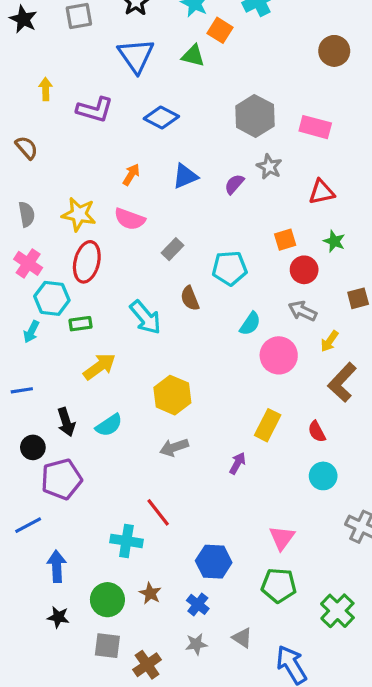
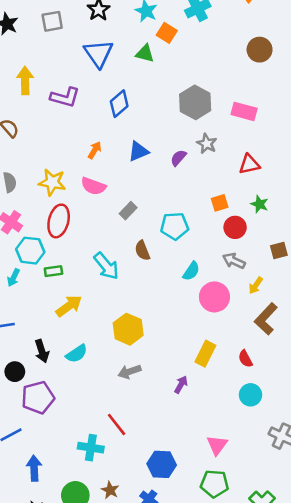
yellow arrow: (46, 89) -> (25, 81), size x1.5
blue diamond: (161, 118) -> (119, 104), turned -68

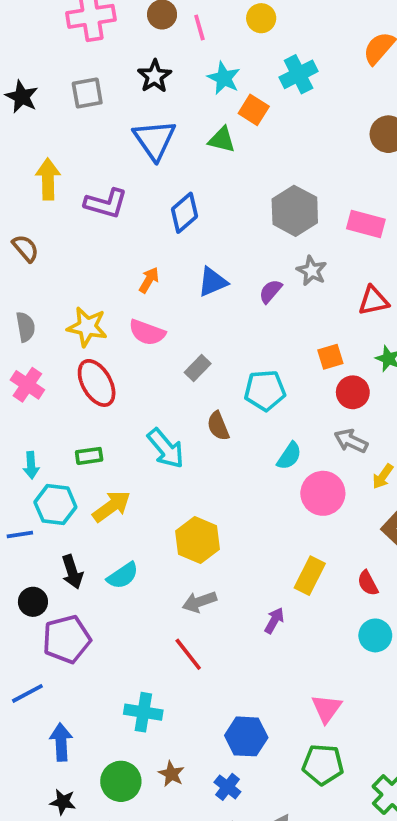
red ellipse: (59, 221) -> (97, 383), turned -44
cyan hexagon: (30, 251) -> (55, 505), moved
cyan arrow: (14, 278) -> (31, 465), turned -30
red line: (117, 424) -> (188, 654), moved

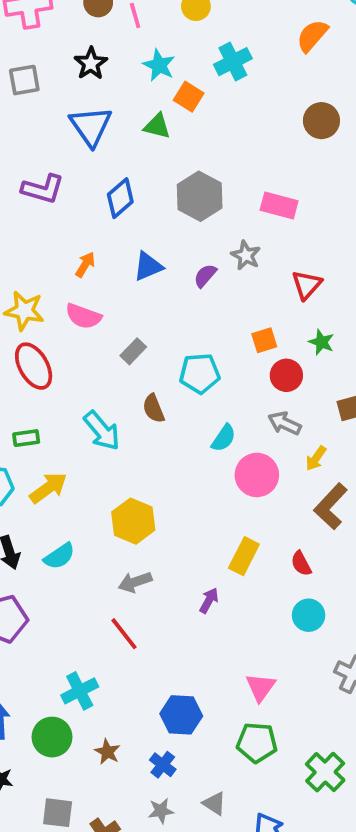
gray hexagon: (295, 211) -> (200, 196), moved
pink rectangle: (366, 224) -> (279, 206), moved
red triangle: (373, 301) -> (307, 285), turned -36
cyan cross: (143, 712) -> (80, 691), turned -36
green circle: (121, 781) -> (52, 737), moved

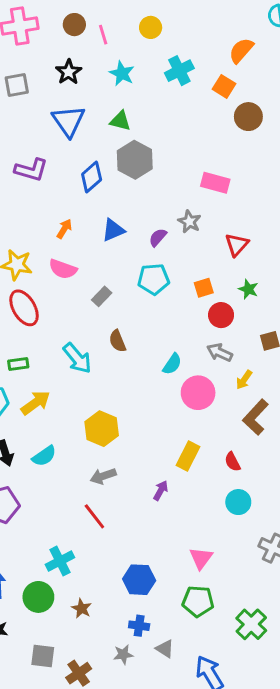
orange square: (189, 97) -> (224, 86), moved
gray hexagon: (200, 196) -> (135, 160), moved
cyan pentagon: (200, 373) -> (153, 279), moved
blue cross: (163, 765) -> (139, 626), moved, turned -30

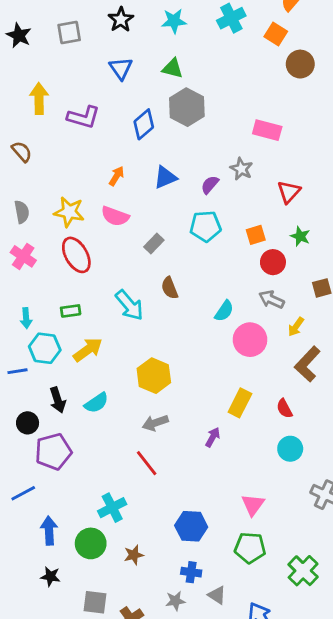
cyan star: (122, 73) -> (174, 21), turned -30
blue triangle: (69, 121) -> (121, 68), size x0.7
brown star: (82, 608) -> (134, 555), turned 30

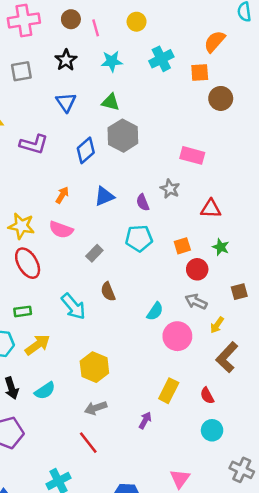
orange square: (276, 34) -> (200, 72), turned -36
purple semicircle: (210, 185) -> (143, 202), turned -63
red triangle: (289, 192) -> (211, 209), turned 50

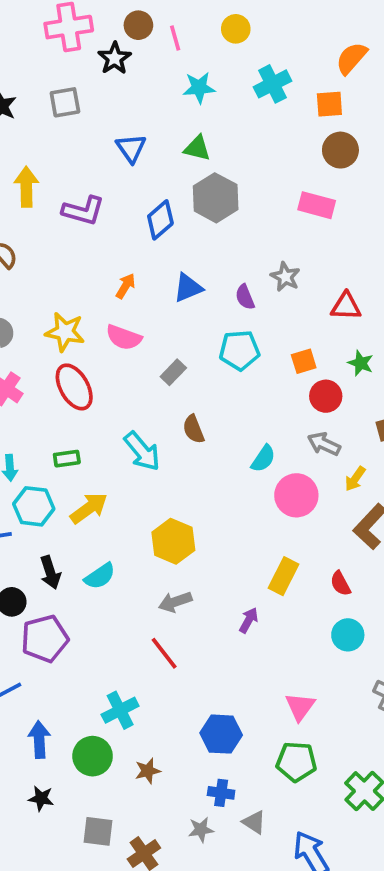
black star: (66, 60) -> (115, 58), moved
brown circle: (221, 98) -> (340, 150), moved
pink rectangle: (192, 155) -> (317, 205), moved

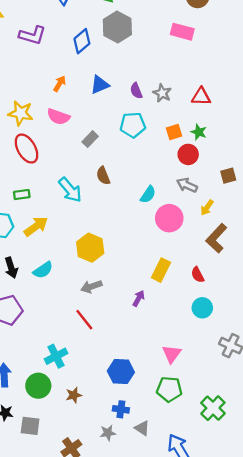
gray star: (285, 277) -> (162, 93), moved
green star: (361, 363) -> (199, 132), moved
gray square: (98, 831) -> (30, 426), moved

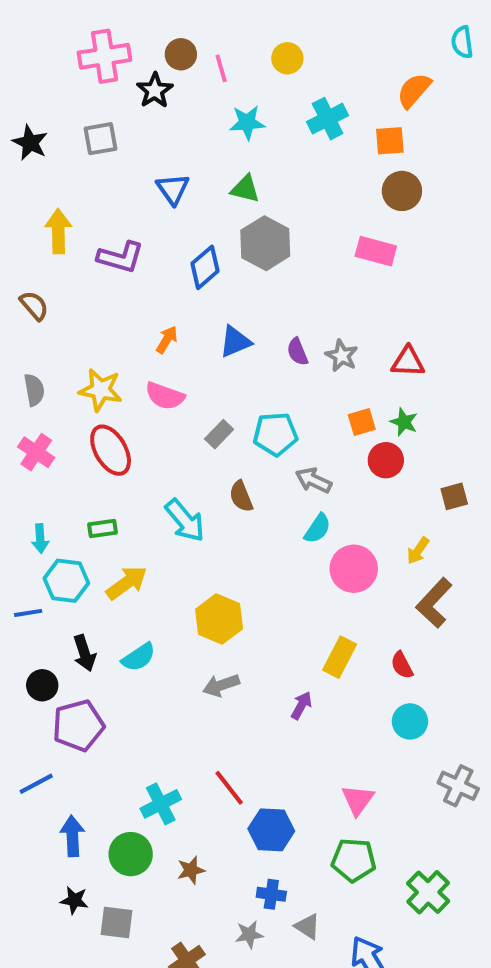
cyan pentagon: (133, 125) -> (275, 434), moved
gray arrow: (187, 185) -> (314, 480), moved
red line: (84, 320) -> (229, 788), moved

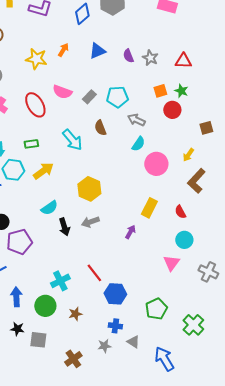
yellow star: (100, 390) -> (36, 59), moved
pink semicircle: (165, 396) -> (62, 92), moved
black arrow: (84, 653) -> (64, 227), moved
pink triangle: (358, 800) -> (171, 263), moved
green pentagon: (354, 860) -> (156, 309), turned -30

